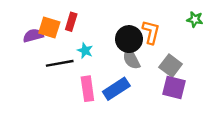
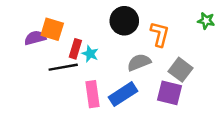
red rectangle: (71, 22) -> (75, 49), moved
black circle: (129, 39) -> (124, 21), moved
gray semicircle: (131, 59) -> (139, 62), turned 95
purple square: (174, 88) -> (169, 93), moved

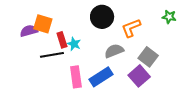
orange L-shape: (160, 34) -> (131, 28), turned -125
red rectangle: (75, 49) -> (62, 40), turned -35
purple square: (169, 93) -> (139, 76), turned 35

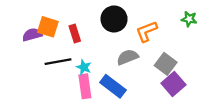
red rectangle: (62, 40) -> (75, 34), moved
cyan star: (74, 44) -> (84, 67), moved
purple square: (139, 76) -> (173, 84), moved
blue rectangle: (101, 77) -> (113, 86), turned 70

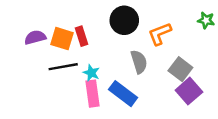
orange square: (48, 27) -> (62, 39), moved
gray semicircle: (127, 57) -> (139, 62), turned 95

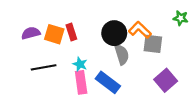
black circle: (124, 20) -> (114, 33), moved
orange L-shape: (160, 34) -> (140, 30), turned 65
black line: (63, 67) -> (44, 67), moved
gray square: (180, 69) -> (153, 44), moved, turned -30

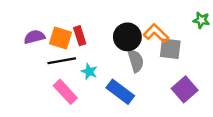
black line: (44, 67) -> (62, 61), moved
pink rectangle: (81, 82) -> (65, 92), moved, turned -35

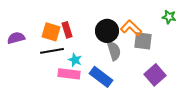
purple semicircle: (34, 37) -> (16, 38), moved
pink rectangle: (65, 92) -> (69, 74), moved, turned -40

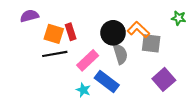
purple semicircle: (16, 38) -> (29, 16), moved
cyan star: (75, 60) -> (83, 90), moved
pink rectangle: (69, 74) -> (88, 60), moved, turned -50

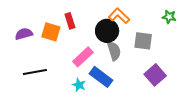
purple semicircle: (29, 16) -> (24, 34), moved
orange L-shape: (138, 30) -> (119, 16), moved
red rectangle: (71, 32) -> (70, 21), moved
black line: (55, 54) -> (35, 72), moved

